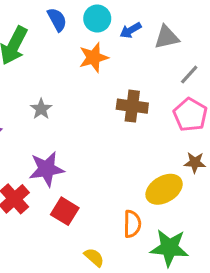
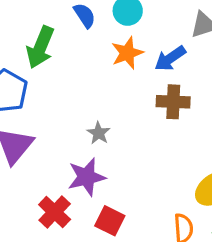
blue arrow: (131, 30) -> (170, 58), moved, size x1.4
gray star: (41, 109) -> (99, 133), moved

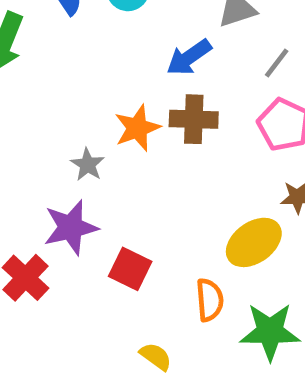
orange star: (127, 53) -> (137, 128), moved
red square: (110, 221) -> (130, 269), moved

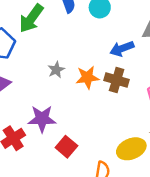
gray star: (87, 165) -> (56, 70), moved

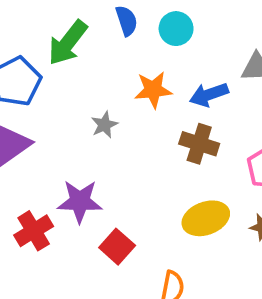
orange star: (87, 77) -> (153, 90), moved
yellow ellipse: (131, 149) -> (206, 218), moved

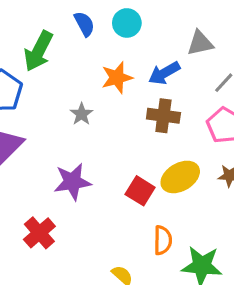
red cross: (34, 231) -> (39, 233), moved
red square: (117, 247) -> (140, 191), moved

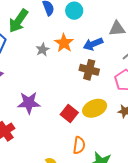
orange star: (117, 78) -> (64, 43), turned -30
gray star: (82, 114) -> (42, 50), moved

